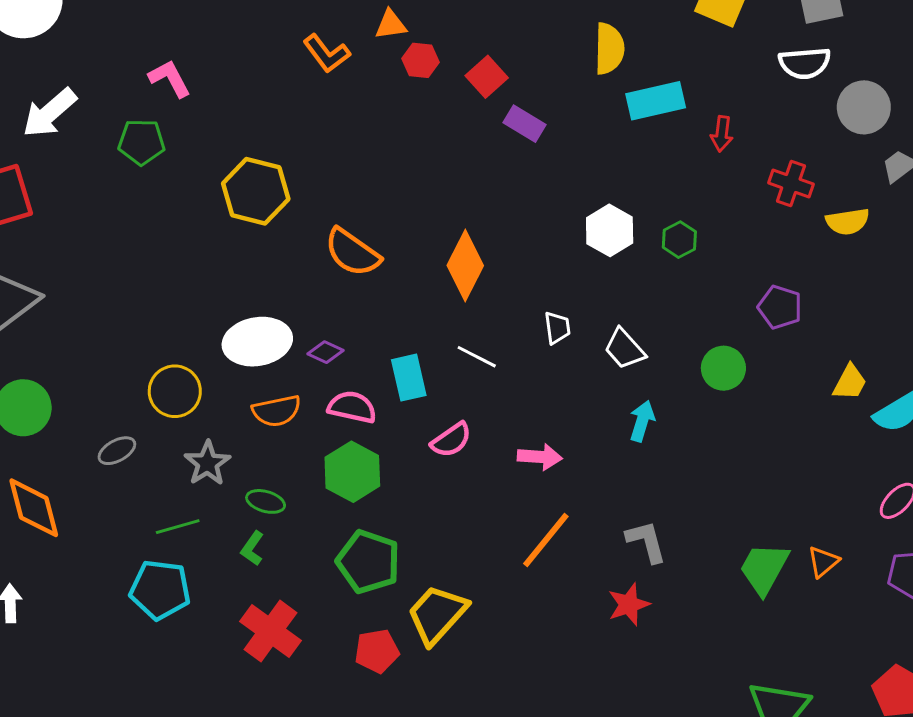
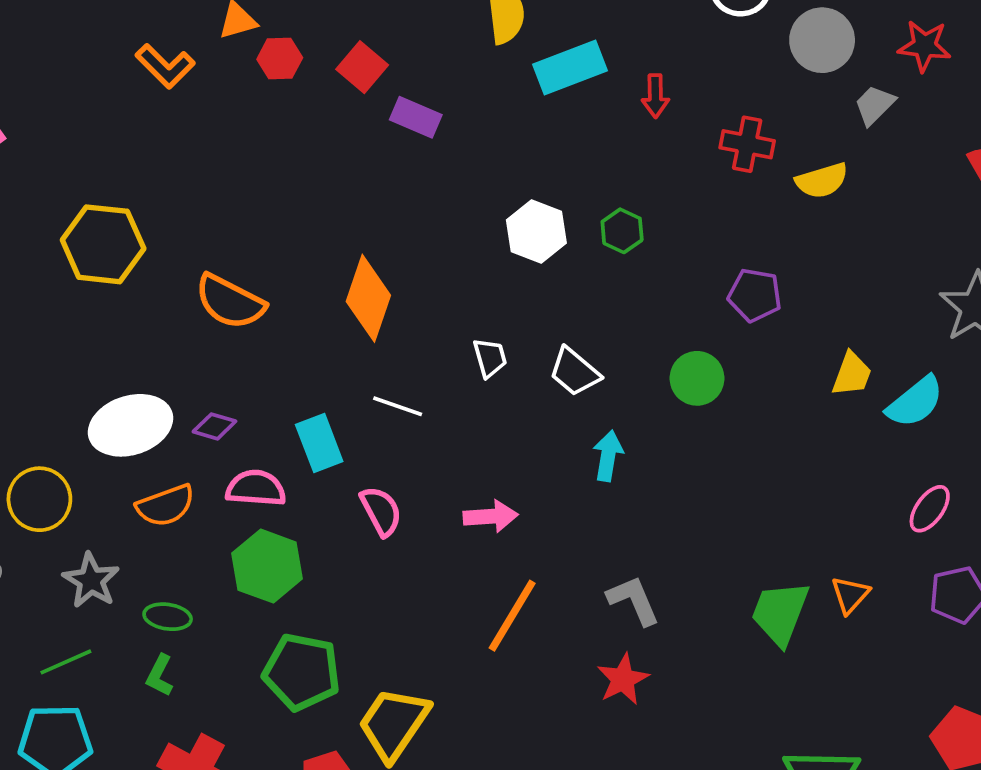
pink semicircle: (451, 440) -> (381, 511), turned -75

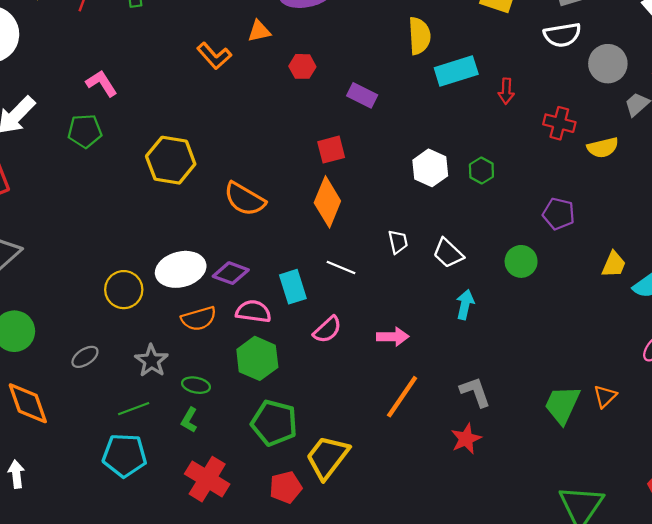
red hexagon: (280, 59) -> (302, 66), moved
red square: (362, 67) -> (331, 150), moved, turned 32
purple diamond: (214, 426) -> (231, 273), size x1.4
yellow circle: (39, 499) -> (124, 290), moved
pink semicircle: (381, 511) -> (327, 330), turned 72

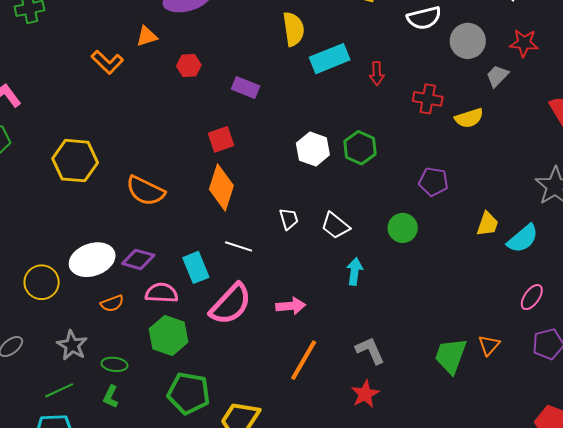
green hexagon: (481, 171) -> (360, 148), size x1.4
orange semicircle: (199, 319) -> (112, 303), size x0.7
pink semicircle: (327, 330) -> (231, 304), size x1.6

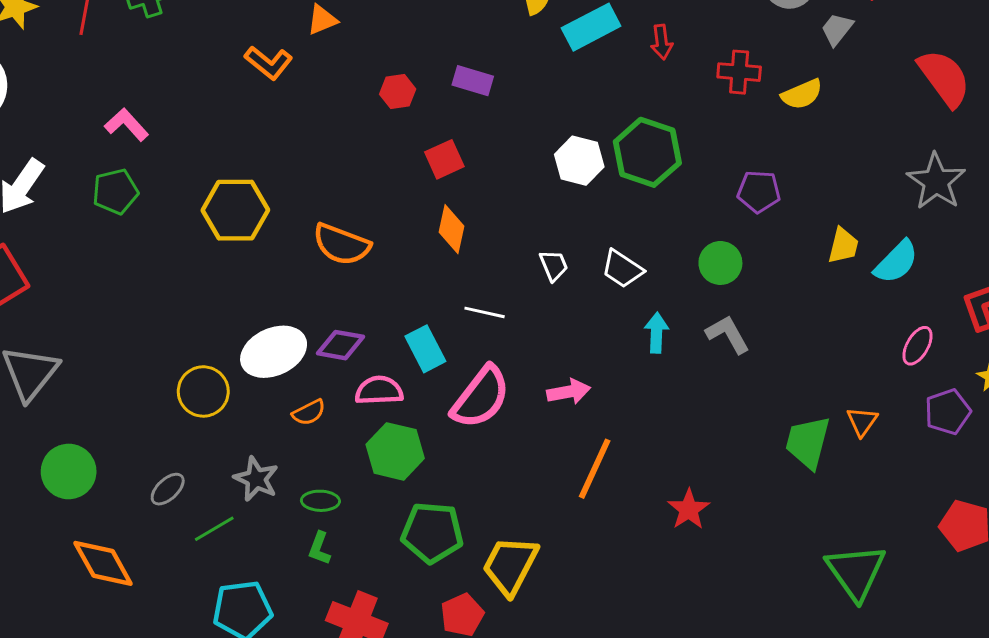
red hexagon: (189, 65) -> (398, 92), moved
green hexagon: (360, 148) -> (647, 152), size x1.4
orange diamond: (221, 187) -> (451, 229), size x0.7
gray L-shape: (370, 350) -> (728, 334), moved
green line: (59, 390) -> (214, 529), moved

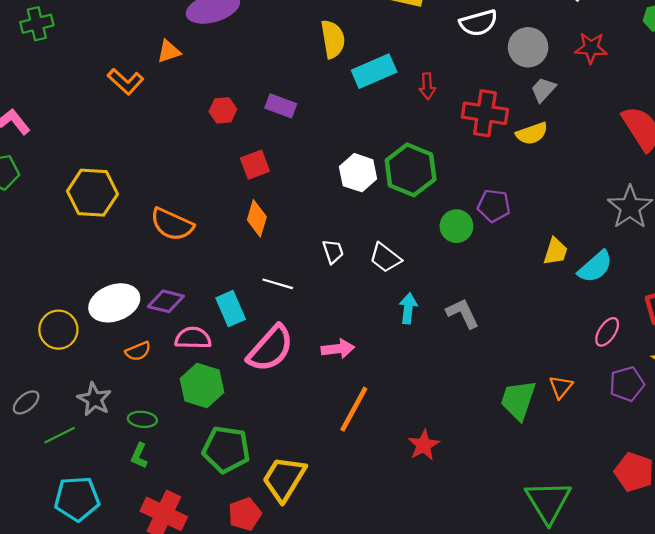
gray trapezoid: (837, 29) -> (543, 90), moved
red cross: (739, 72) -> (485, 113), size x1.4
green circle: (720, 263) -> (456, 226), moved

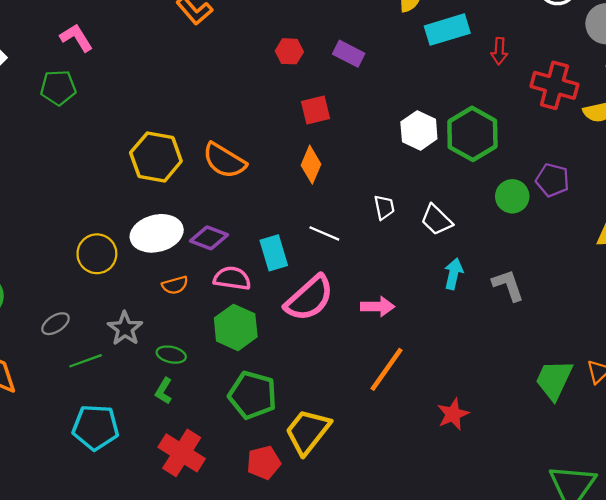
yellow hexagon: (92, 193) -> (156, 157), moved

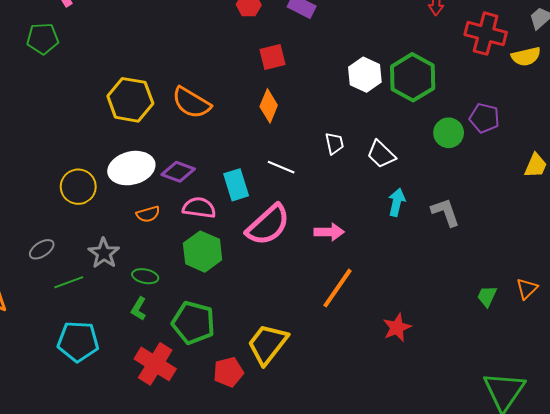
green trapezoid: (554, 380) -> (487, 296), size x0.6
green pentagon: (253, 395) -> (193, 323), moved

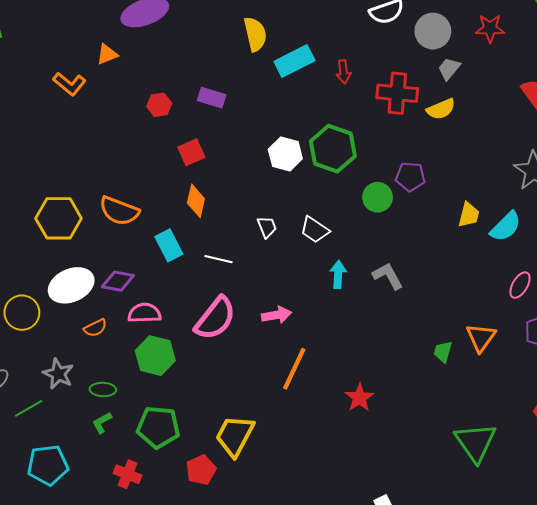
cyan rectangle: (236, 185) -> (169, 245), moved
orange triangle: (527, 289) -> (481, 338), size x1.4
green L-shape: (139, 309) -> (102, 423), turned 40
red cross: (155, 364) -> (128, 474), size x0.7

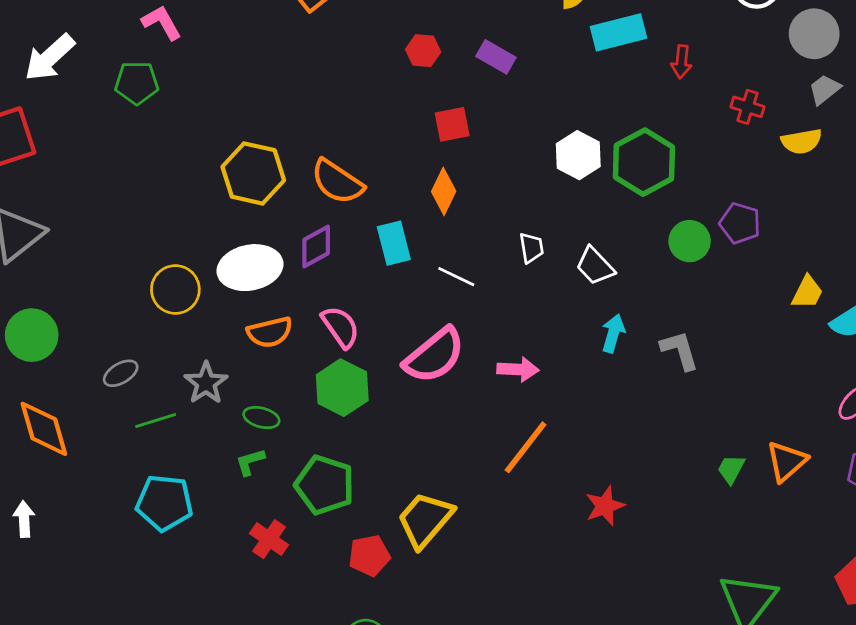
red cross: (397, 93) -> (748, 107), size x0.6
purple diamond: (118, 281) -> (316, 247), moved, turned -52
pink semicircle: (144, 313) -> (340, 327), turned 44
orange semicircle: (95, 328) -> (270, 332), size x1.4

